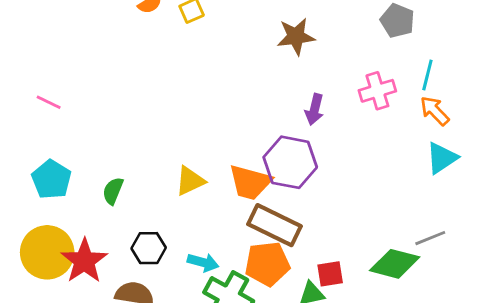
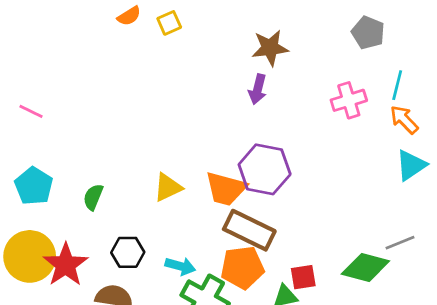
purple arrow: (314, 109) -> (258, 89), moved

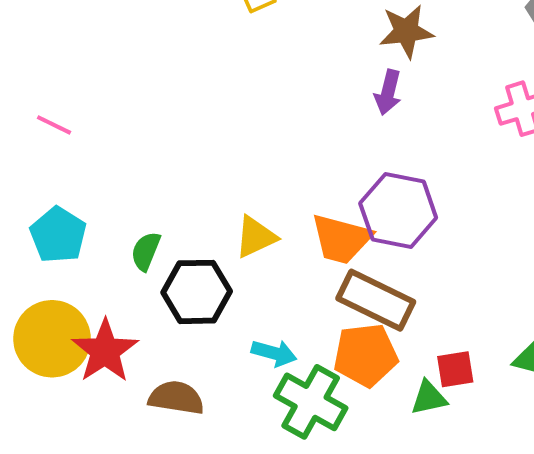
black hexagon: (128, 252) -> (197, 292), moved, size x1.4

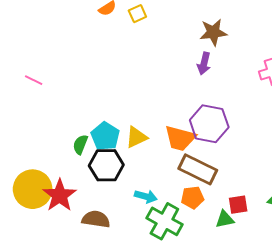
cyan pentagon: (58, 235) -> (105, 136), moved
orange pentagon: (366, 355) -> (193, 197), size x0.7

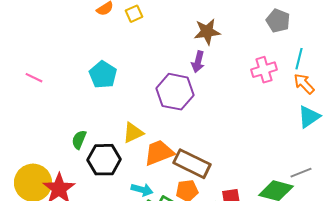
purple hexagon: (209, 124) -> (175, 92), moved
cyan pentagon: (105, 136) -> (103, 75), moved
orange trapezoid: (180, 138) -> (159, 153), moved, turned 144

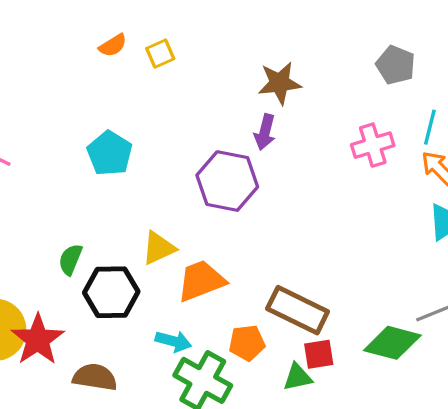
brown rectangle: (192, 164) -> (298, 310), moved

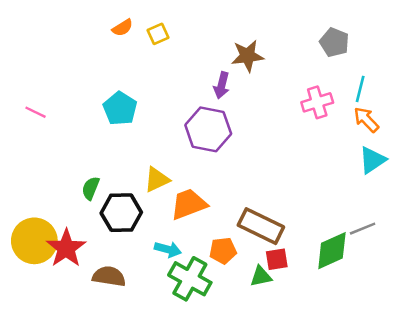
purple arrow: (265, 132) -> (222, 85), moved
green diamond: (392, 343) -> (332, 251), turned -39

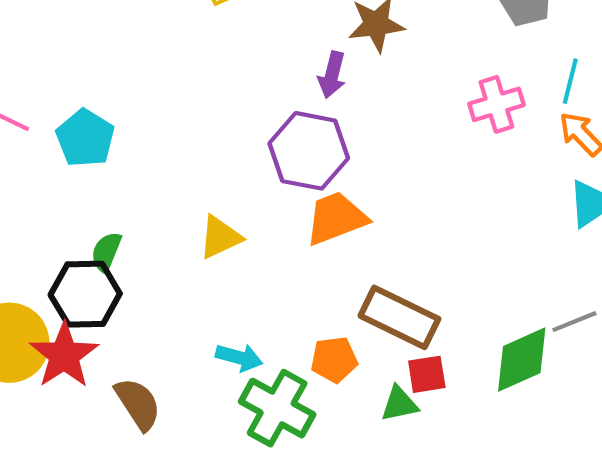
cyan pentagon: (120, 109) -> (85, 138), moved
orange trapezoid: (189, 204) -> (336, 218), moved
black hexagon: (121, 213) -> (85, 294), moved
brown semicircle: (109, 276) -> (138, 404), turned 48

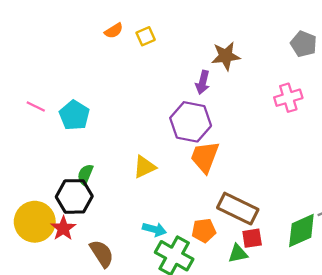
orange trapezoid: (336, 218) -> (205, 157), turned -48
red star: (64, 355) -> (63, 228), size x0.7

